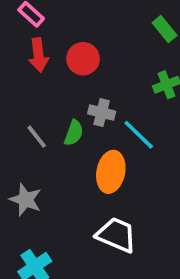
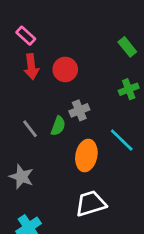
gray cross: (102, 113) -> (79, 110), turned -36
cyan line: (139, 135) -> (122, 140), moved
white trapezoid: (116, 235) -> (91, 203), turned -40

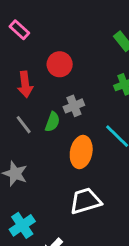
red arrow: (31, 67) -> (25, 84), moved

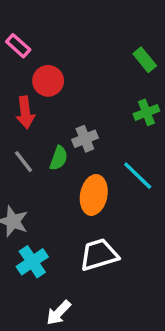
red circle: (60, 64) -> (48, 81), moved
cyan cross: (22, 225) -> (32, 262), moved

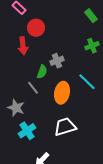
gray line: (23, 162) -> (33, 88), moved

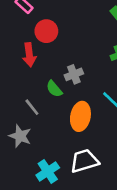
green semicircle: (42, 72) -> (54, 89), turned 120
gray line: (33, 88) -> (32, 107), moved
cyan cross: (27, 131) -> (48, 171), moved

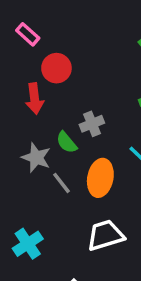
gray line: (32, 107) -> (62, 183), moved
gray star: (20, 136) -> (36, 158), moved
cyan cross: (48, 171) -> (28, 244), moved

